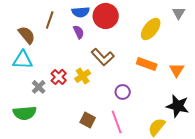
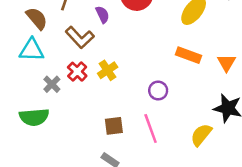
brown L-shape: (103, 57) -> (80, 37), moved
brown square: (88, 120) -> (114, 126), turned -35

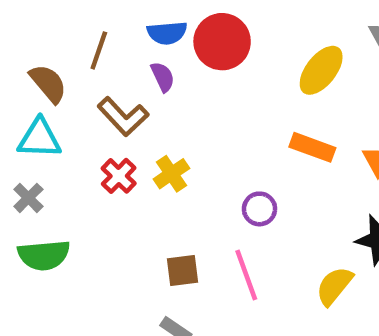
gray cross: (52, 84) -> (28, 198), moved

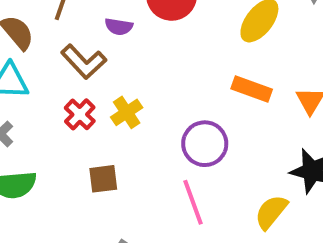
purple semicircle: (163, 77) -> (119, 27), turned 124
purple circle: (259, 209) -> (205, 144), size x1.5
brown square: (182, 271) -> (103, 179), moved

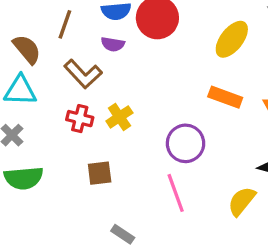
red cross: (80, 114) -> (80, 119), turned -30

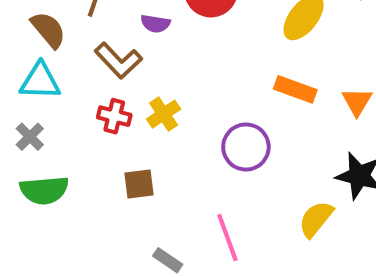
pink line: (176, 193) -> (227, 238), moved

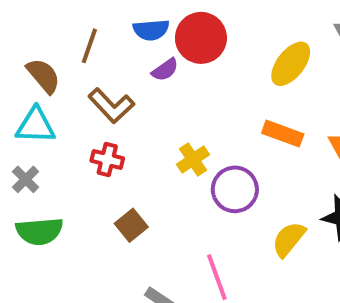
purple semicircle: (155, 24) -> (165, 70), moved, turned -44
yellow cross: (164, 114) -> (193, 159), moved
brown square: (139, 184) -> (131, 225), turned -32
yellow semicircle: (316, 219) -> (289, 239), moved

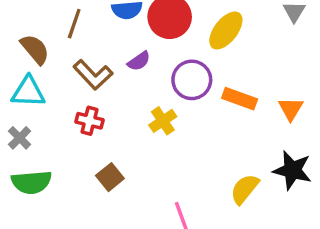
yellow ellipse: (291, 64) -> (226, 30), moved
purple semicircle: (165, 70) -> (139, 61), moved
purple circle: (235, 189) -> (192, 80), moved

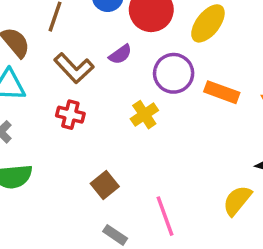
brown square: (110, 177) -> (105, 185), moved
yellow semicircle: (245, 189) -> (237, 201), moved

